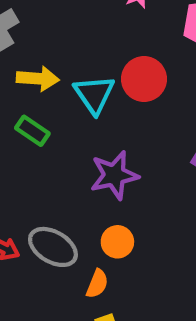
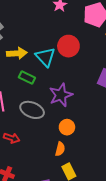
green rectangle: (32, 131) -> (27, 78), moved
gray ellipse: (53, 247) -> (32, 110), moved

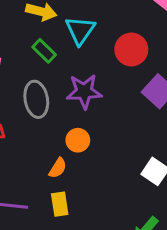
red circle: (68, 46) -> (131, 49), moved
gray ellipse: (32, 110) -> (36, 99), turned 40

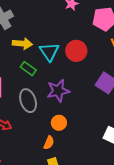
red circle: (131, 49) -> (76, 51), moved

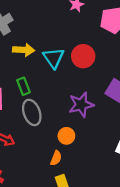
green rectangle: (28, 69) -> (23, 86), moved, turned 35
purple star: (58, 91) -> (81, 105), moved

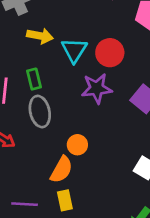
purple star: (81, 105) -> (97, 88), moved
orange semicircle: (56, 158) -> (61, 170), size x1.5

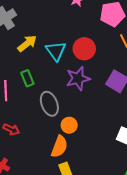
yellow arrow: (40, 36) -> (27, 43), turned -42
gray ellipse: (40, 112) -> (49, 104), moved

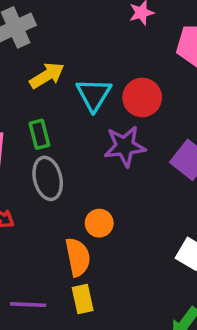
gray ellipse: (49, 104) -> (48, 178), moved
orange semicircle: (59, 147) -> (78, 257), turned -40

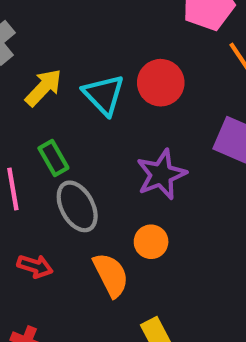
purple star: (125, 146) -> (161, 174), moved
orange semicircle: (78, 257) -> (111, 275), moved

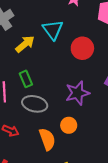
cyan triangle: (104, 95) -> (53, 30), moved
gray ellipse: (77, 206) -> (35, 104), turned -55

